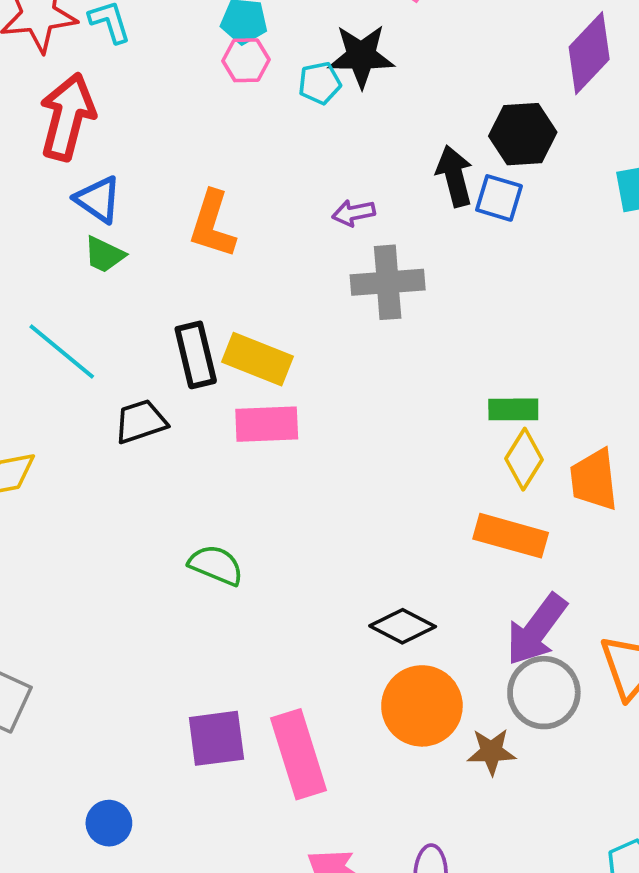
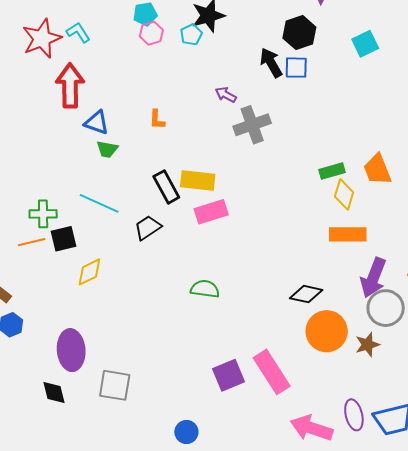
purple arrow: (354, 213) -> (226, 95), turned 55
orange L-shape: (212, 224) -> (157, 120), size x0.6
orange trapezoid: (594, 480) -> (377, 169), moved

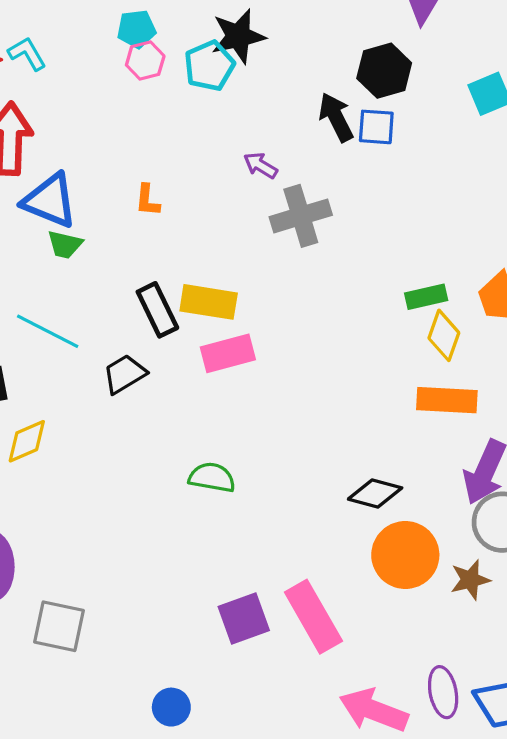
cyan pentagon: (191, 35) -> (209, 66), size x1.4
blue triangle: (97, 123) -> (50, 201), size x1.4

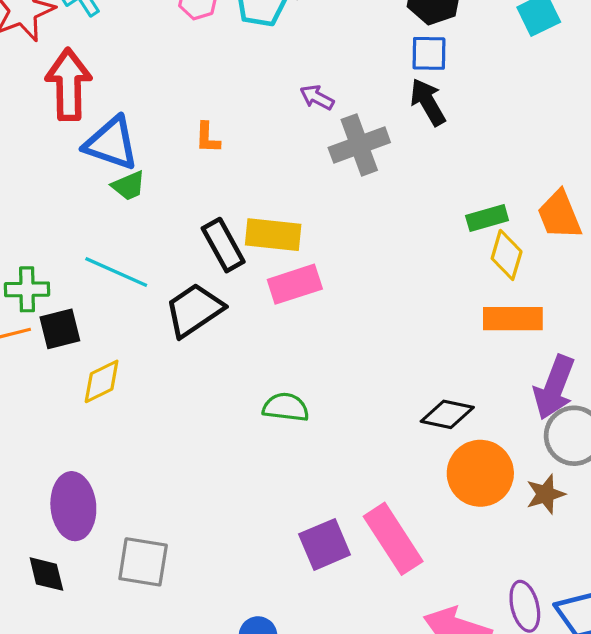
black arrow: (336, 117) -> (428, 102), moved
green trapezoid: (65, 244) -> (129, 186), turned -33
black trapezoid: (125, 374) -> (194, 310), size x1.4

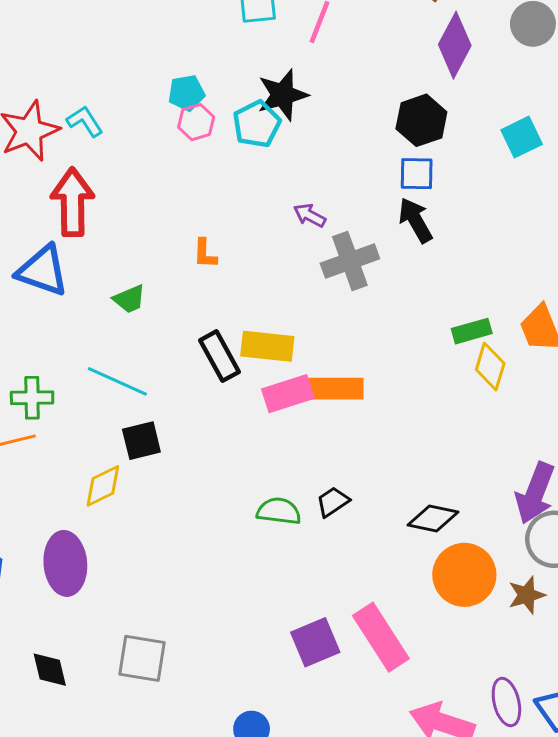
blue triangle: (111, 143) -> (43, 271), moved
black trapezoid: (194, 310) -> (333, 502), moved, size x0.6
orange rectangle: (513, 319) -> (335, 389), moved
black square: (60, 329) -> (141, 441), moved
purple ellipse: (73, 506) -> (65, 563), moved

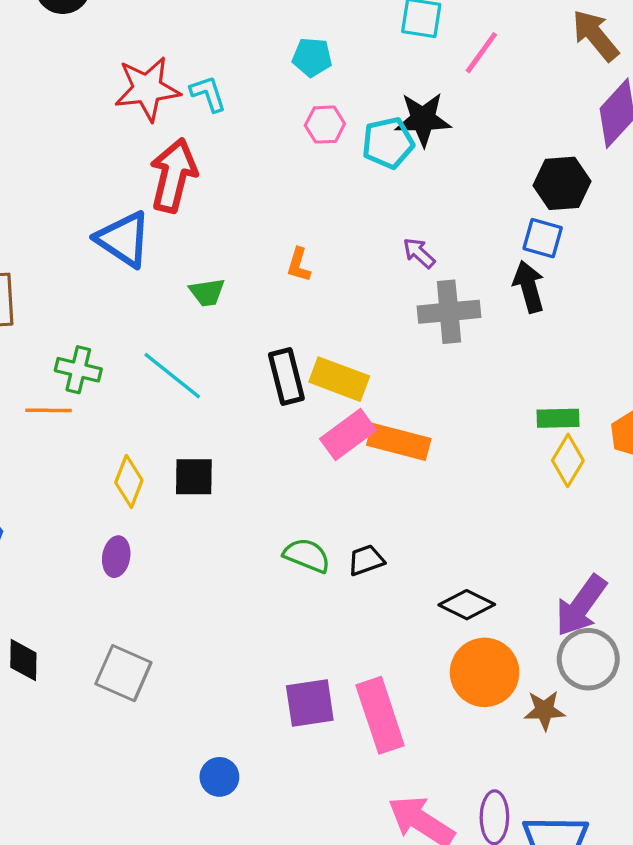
cyan pentagon: (186, 93) -> (312, 57), moved
pink rectangle: (288, 394) -> (348, 434), turned -33
black square: (141, 441) -> (194, 477), moved
yellow diamond: (103, 486) -> (129, 481), turned -57
purple ellipse: (65, 563) -> (116, 557), moved, size x0.6

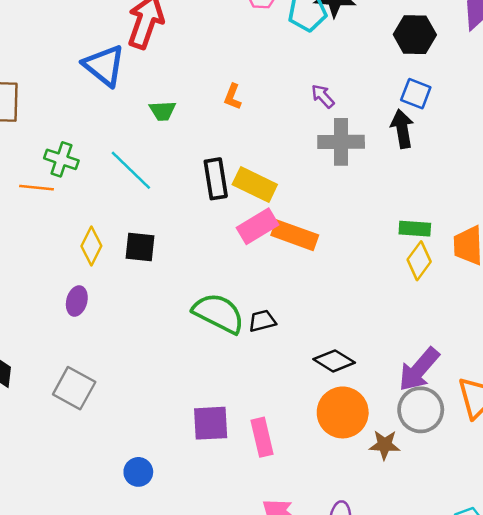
black hexagon: (562, 183) -> (415, 35), moved
green semicircle: (307, 555) -> (219, 313), size x1.5
pink rectangle: (380, 715) -> (262, 437), size x0.7

